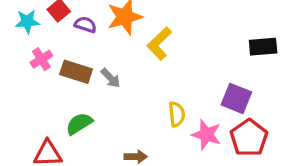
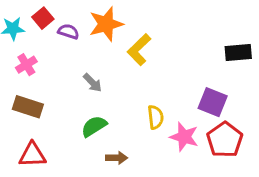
brown rectangle: (76, 72) -> (28, 107), moved
green semicircle: (79, 124) -> (94, 126), moved

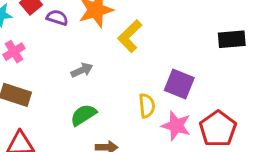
gray arrow: (92, 83) -> (82, 70), turned -70
purple square: (213, 102) -> (179, 84), moved

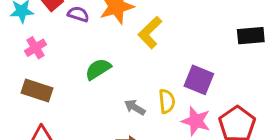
gray arrow: (82, 70) -> (135, 107), moved, turned -125
green semicircle: (83, 115) -> (98, 69), moved

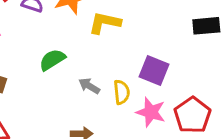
yellow L-shape: (150, 32) -> (105, 23), turned 56
gray arrow: (135, 107) -> (89, 86), moved

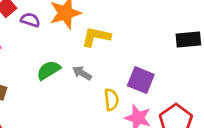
gray arrow: (89, 86) -> (82, 73), moved

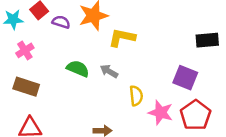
green semicircle: (48, 70) -> (78, 69), turned 55
purple square: (141, 80) -> (185, 78), moved

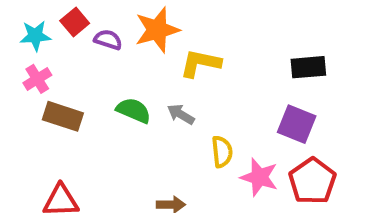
black rectangle: (207, 40) -> (308, 67), moved
pink cross: (25, 50) -> (37, 79), moved
brown rectangle: (26, 87) -> (63, 116), moved

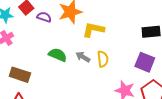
brown rectangle: (63, 116) -> (20, 75), moved
yellow semicircle: (222, 152) -> (103, 59), moved

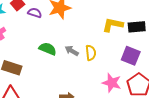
yellow L-shape: (93, 30) -> (113, 25), moved

